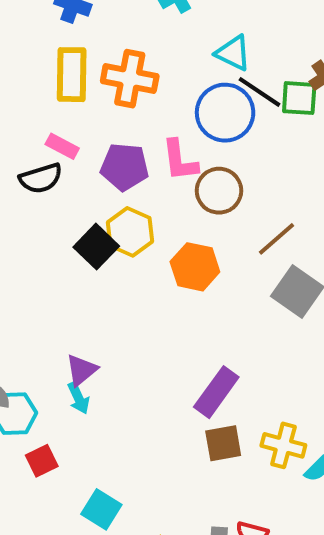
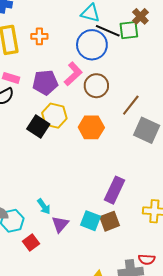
orange cross: (130, 79) -> (39, 36), size x0.6
pink L-shape: (180, 160) -> (73, 74), turned -115
purple triangle: (81, 370) -> (60, 224), moved
brown square: (223, 443) -> (110, 221), moved
cyan square: (101, 509) -> (91, 221), moved

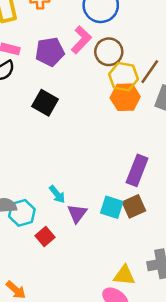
yellow hexagon: (54, 116) -> (123, 77), moved
orange hexagon: (91, 127) -> (125, 97), moved

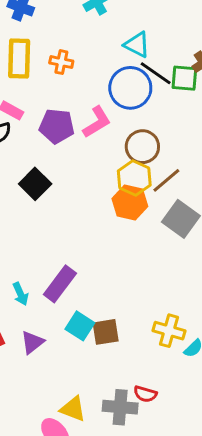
brown circle: (109, 52) -> (142, 147), moved
purple rectangle: (137, 170) -> (60, 284), moved
purple triangle: (77, 213) -> (32, 342), moved

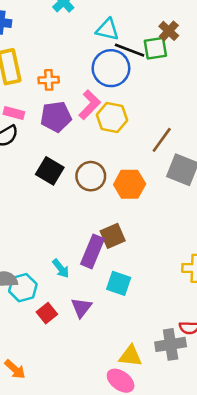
orange cross: (61, 62) -> (49, 80), moved
brown circle: (142, 147) -> (91, 176), moved
yellow hexagon: (134, 178) -> (112, 117), moved
orange hexagon: (130, 203) -> (130, 184), moved
brown square: (106, 332) -> (113, 236), moved

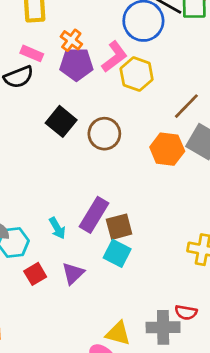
orange cross: (49, 80) -> (71, 40), moved, turned 30
orange hexagon: (130, 184) -> (167, 149), moved
brown square: (113, 236) -> (119, 227), moved

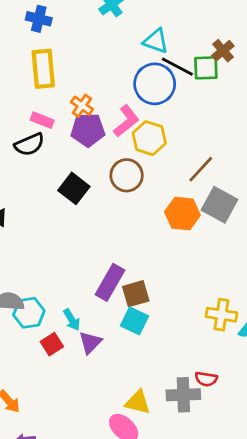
brown circle: (104, 134) -> (127, 175), moved
cyan arrow: (57, 228) -> (72, 320), moved

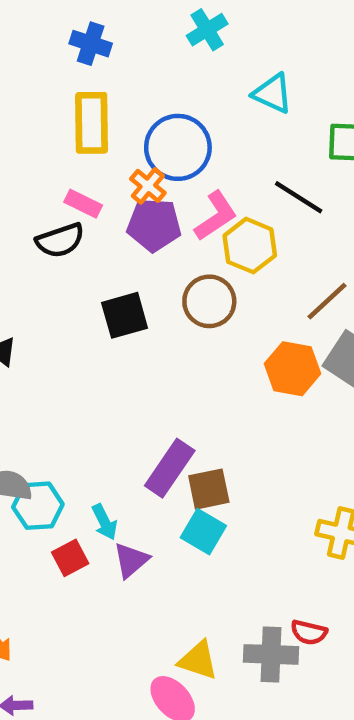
black line: (177, 67) -> (299, 197), moved
blue circle: (155, 84) -> (178, 147), moved
black square: (74, 188) -> (125, 315), turned 32

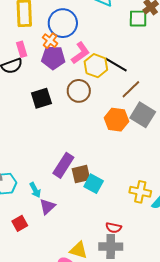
black line: (299, 197) -> (116, 65), moved
pink rectangle: (83, 204) -> (22, 49), turned 49
cyan square: (203, 532) -> (94, 184), moved
red square: (70, 558) -> (20, 223), moved
red semicircle: (309, 632) -> (114, 228), moved

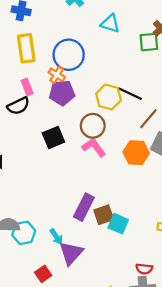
pink L-shape: (80, 53) -> (94, 147), moved, turned -85
purple triangle: (47, 207) -> (71, 253), size x1.4

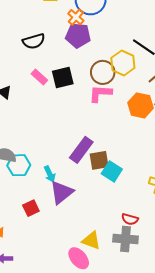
pink rectangle: (27, 87) -> (39, 77), moved, turned -35
yellow hexagon: (109, 97) -> (123, 63), moved
pink L-shape: (94, 147) -> (100, 93), turned -60

